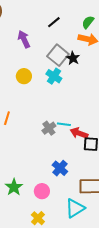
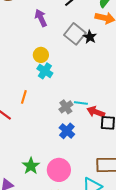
cyan cross: (54, 76) -> (45, 71), moved
blue cross: (60, 168) -> (67, 131), moved
pink circle: (42, 191) -> (59, 170), size x1.5

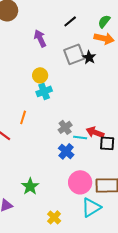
gray square: (75, 34) -> (74, 54), turned 30
cyan cross: (45, 71) -> (44, 91), turned 35
cyan line: (81, 103) -> (80, 137), moved
pink circle: (59, 170) -> (80, 182), moved

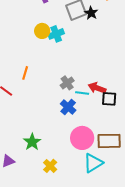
cyan cross: (44, 91) -> (56, 34), moved
yellow cross: (54, 217) -> (50, 166), moved

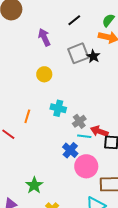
cyan cross: (56, 34) -> (58, 108), moved, turned 35
gray cross: (67, 83) -> (79, 121), moved
pink circle: (82, 138) -> (86, 166), moved

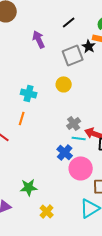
black star: (93, 56) -> (89, 46), moved
yellow circle: (44, 74) -> (64, 84), moved
cyan cross: (58, 108) -> (29, 93), moved
green star: (34, 185) -> (29, 187), turned 30

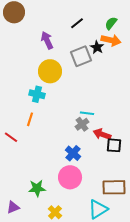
yellow circle: (64, 84) -> (50, 71), moved, size x1.5
cyan line: (79, 138) -> (87, 113), moved
pink circle: (81, 168) -> (70, 177), moved

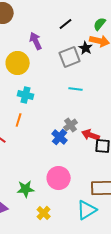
yellow circle: (50, 71) -> (18, 63), moved
cyan line: (87, 113) -> (76, 89), moved
blue cross: (73, 153) -> (60, 137), moved

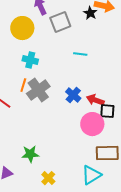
gray square: (70, 57) -> (60, 22), moved
gray cross: (71, 125) -> (38, 90), moved, size x1.6
blue cross: (60, 137) -> (73, 95), moved
pink circle: (59, 178) -> (92, 124), moved

